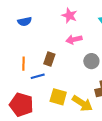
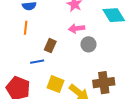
gray circle: (91, 61) -> (88, 44), moved
orange line: (23, 64) -> (26, 28), moved

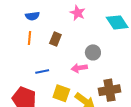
pink arrow: (77, 28) -> (79, 68), moved
brown rectangle: (50, 46) -> (55, 39), moved

